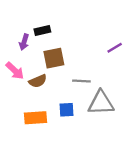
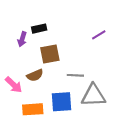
purple line: (115, 48) -> (99, 35), moved
pink arrow: (15, 71) -> (14, 85), moved
blue square: (66, 110) -> (62, 102), size x1.5

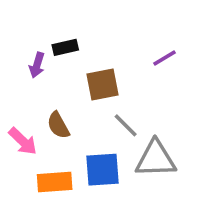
brown square: (50, 54) -> (102, 85), moved
brown semicircle: (35, 75) -> (58, 125), turned 84
gray line: (75, 75) -> (126, 125), turned 42

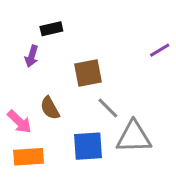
black rectangle: (65, 47) -> (51, 29), moved
purple line: (165, 58) -> (160, 50), moved
orange rectangle: (55, 182) -> (29, 157), moved

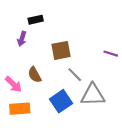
purple line: (160, 50) -> (111, 54), moved, turned 48
blue square: (88, 146) -> (61, 101), turned -30

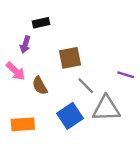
purple line: (111, 54) -> (126, 75), moved
pink arrow: (13, 84) -> (16, 71), moved

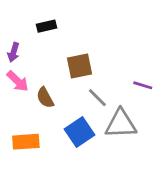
purple arrow: (25, 45) -> (13, 52), moved

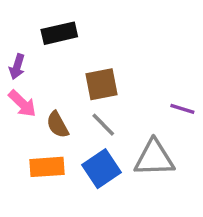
black rectangle: (46, 26) -> (59, 33), size x1.4
gray line: (97, 98) -> (103, 125), moved
orange rectangle: (26, 142) -> (47, 167), moved

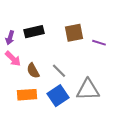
black rectangle: (59, 33) -> (34, 32), moved
brown square: (102, 84) -> (74, 33), moved
purple line: (182, 109) -> (99, 43), moved

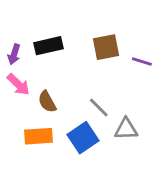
gray line: (59, 71) -> (99, 107), moved
gray triangle: (88, 90) -> (126, 129), size x0.7

